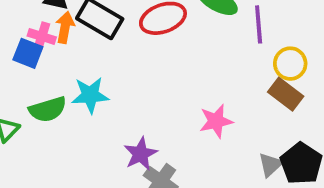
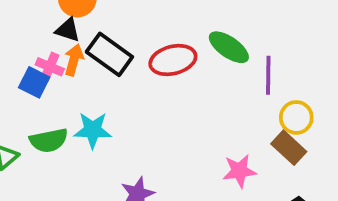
pink star: (216, 121) -> (239, 171), moved

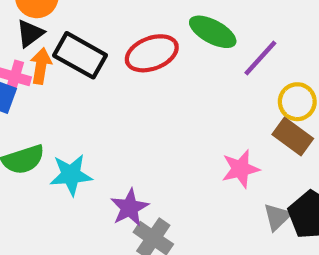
black triangle: (68, 30) -> (30, 33), turned -48
purple line: (268, 75) -> (260, 58), turned 48
cyan star: (93, 130) -> (71, 175), moved

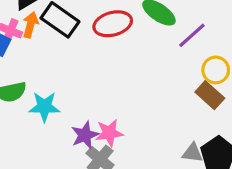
pink star: (240, 169) -> (109, 133), moved
gray triangle: (277, 217) -> (192, 153), turned 45

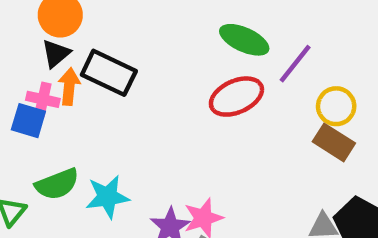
red ellipse: (113, 24) -> (236, 97), moved

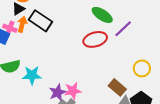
yellow circle: (336, 106) -> (142, 68), moved
brown rectangle: (334, 142) -> (117, 87), moved

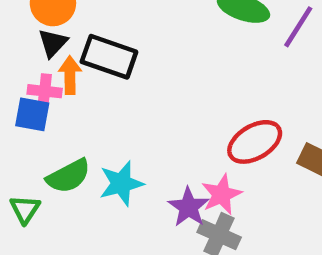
red ellipse: (95, 39) -> (255, 142), moved

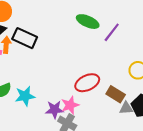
purple star: (189, 207) -> (55, 110), turned 30

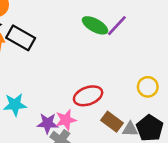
purple line: (112, 32) -> (117, 26), moved
brown rectangle: (116, 94) -> (112, 122), moved

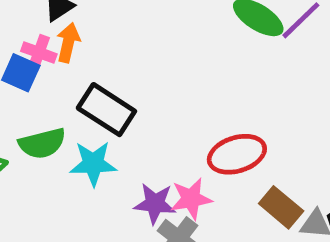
black rectangle: (21, 38) -> (106, 110), moved

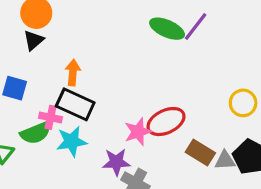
orange arrow: (68, 43) -> (73, 73), moved
pink cross: (39, 53) -> (51, 117), moved
pink star: (191, 199) -> (138, 132), moved

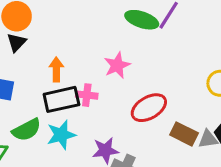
black rectangle: (75, 104) -> (61, 99), turned -32
pink cross: (51, 117) -> (87, 95), moved
pink star: (138, 132) -> (117, 65), moved

